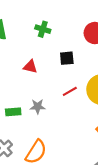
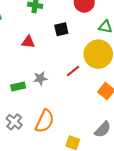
red line: (70, 91) -> (73, 71), moved

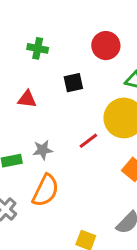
orange semicircle: (45, 121) -> (46, 191), moved

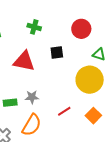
red triangle: (27, 99) -> (24, 61), size x1.6
red line: (88, 141) -> (64, 111), moved

